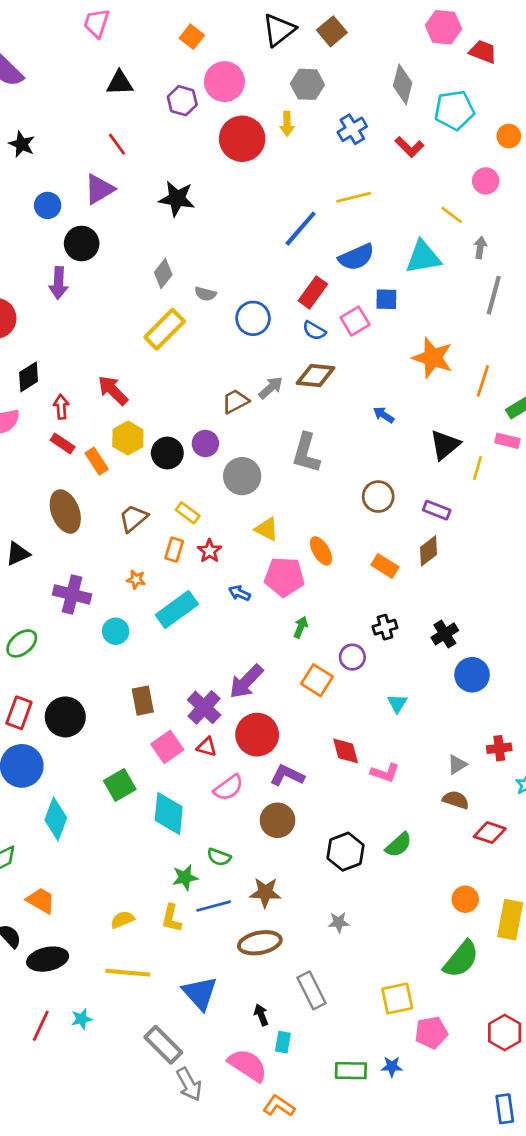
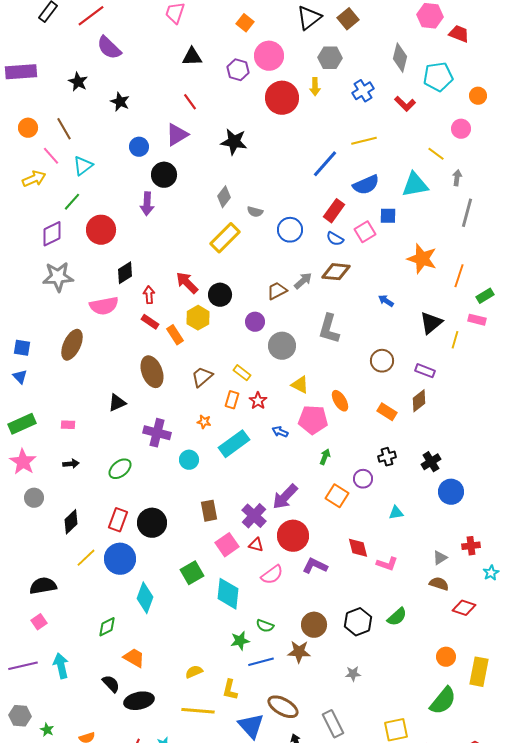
black circle: (167, 453) -> (220, 295), moved
cyan triangle: (397, 703) -> (396, 513), turned 49
brown circle: (277, 820) -> (314, 625), moved
yellow L-shape: (171, 918) -> (230, 690), moved
brown ellipse: (260, 943) -> (283, 707), moved, turned 40

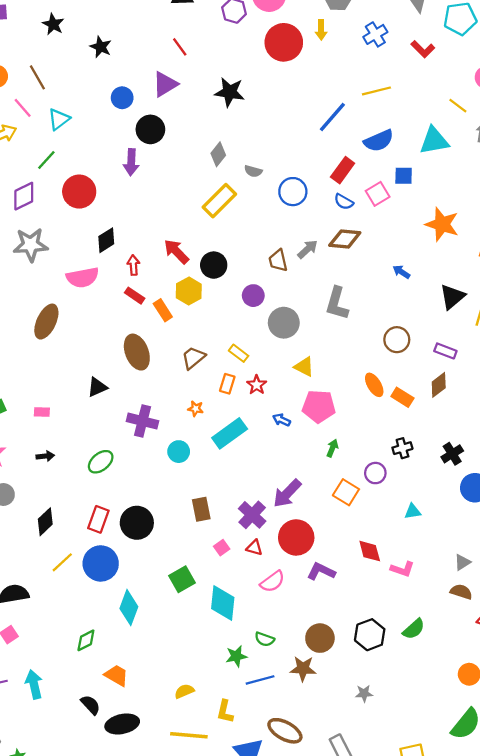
brown trapezoid: (277, 291) -> (278, 261), turned -75
orange ellipse: (340, 401) -> (374, 385), moved
pink square: (227, 545) -> (222, 548), size x0.6

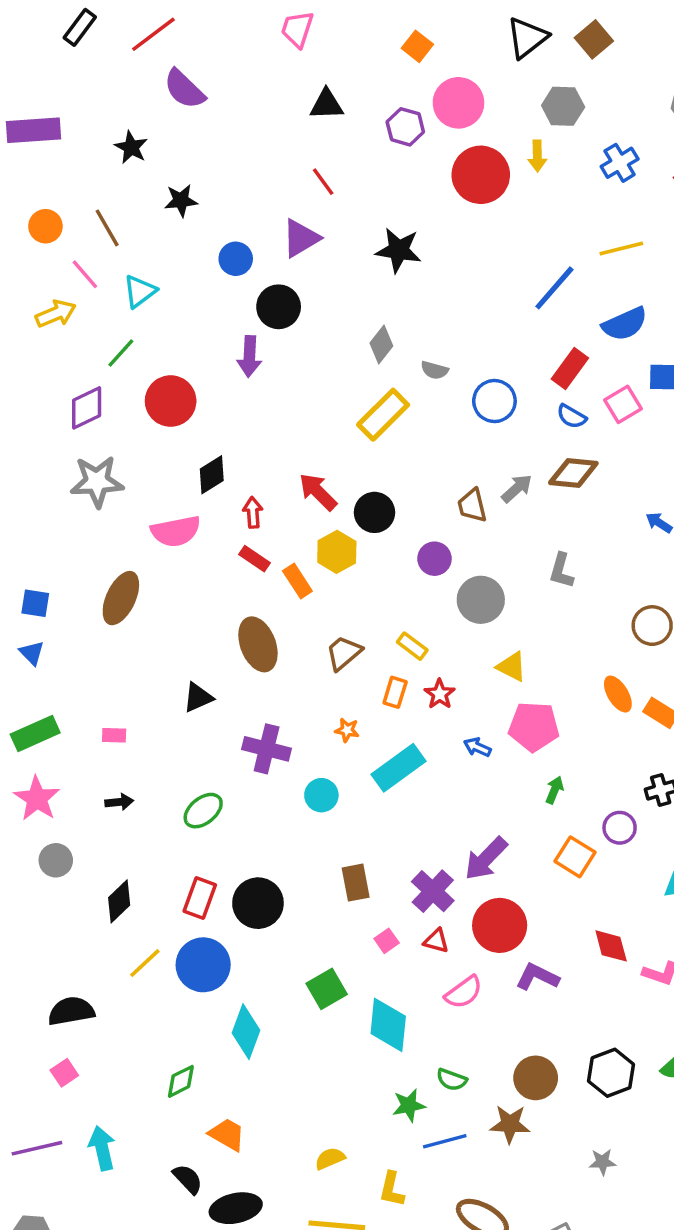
black star: (101, 47) -> (181, 201), moved, turned -30
gray L-shape: (337, 303) -> (561, 571), size x0.7

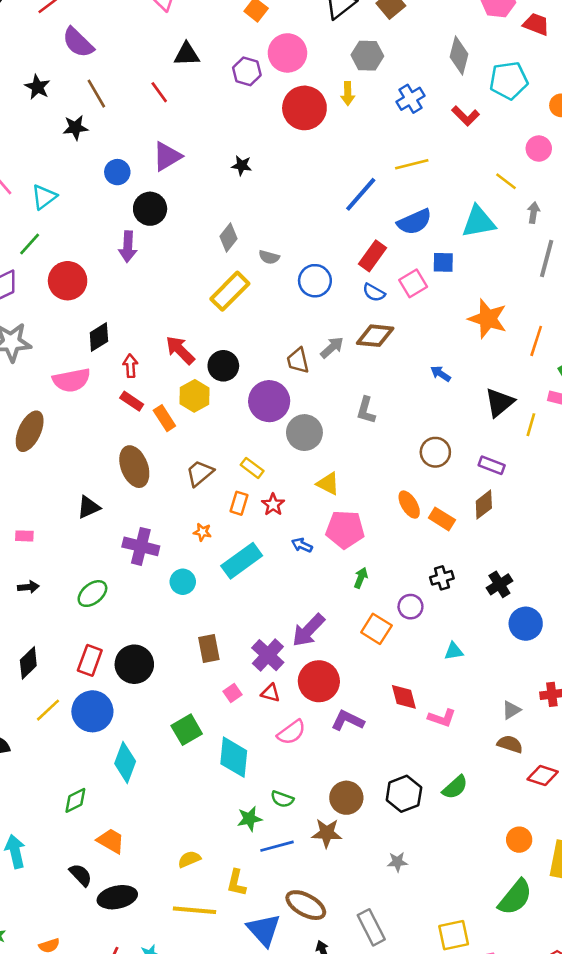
red line: (323, 182) -> (159, 92), moved
brown line: (107, 228) -> (96, 94), moved
black star: (399, 250) -> (242, 166), size x0.6
purple circle: (434, 559) -> (269, 401), size x1.6

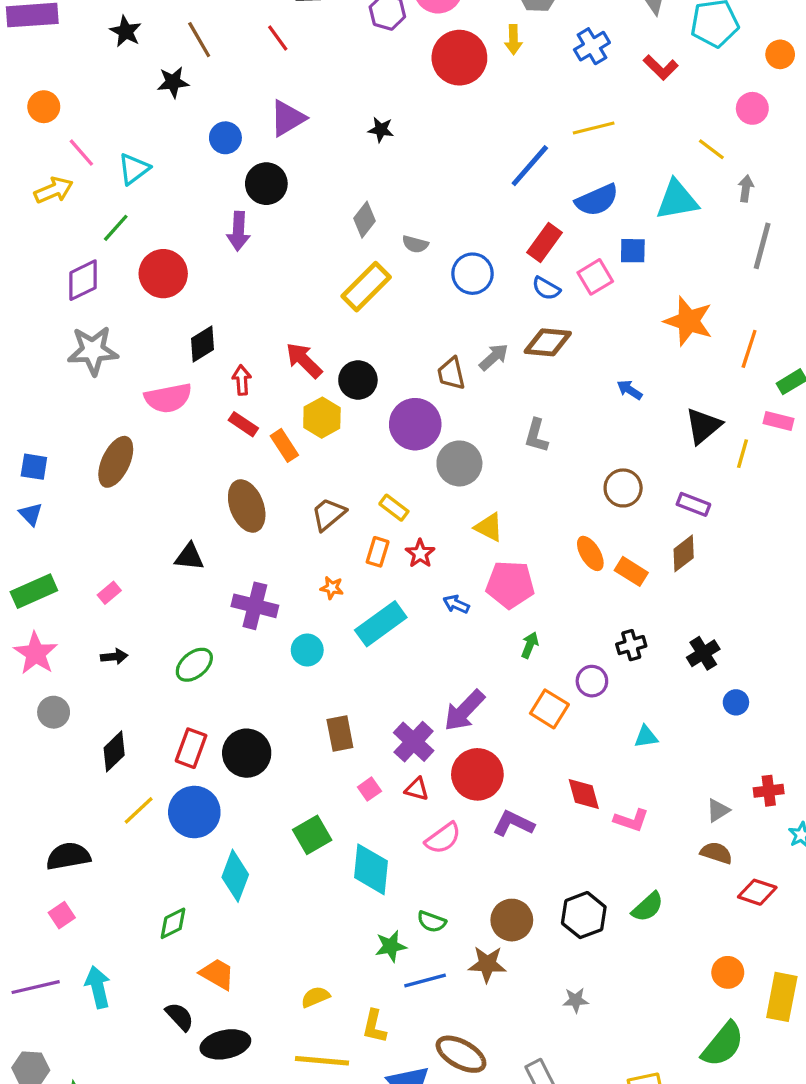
black triangle: (89, 507) -> (189, 557), turned 30
pink rectangle: (24, 536) -> (109, 593), turned -42
blue circle: (526, 624) -> (736, 702), size x0.6

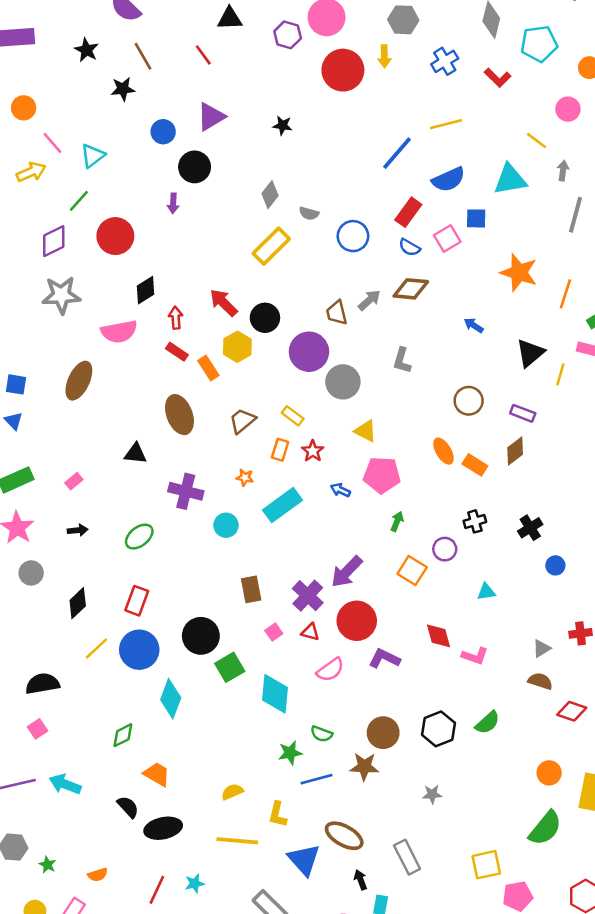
purple arrow: (238, 231) -> (173, 203), size x0.7
black circle: (247, 753) -> (201, 636), moved
cyan arrow: (98, 987) -> (65, 784), turned -56

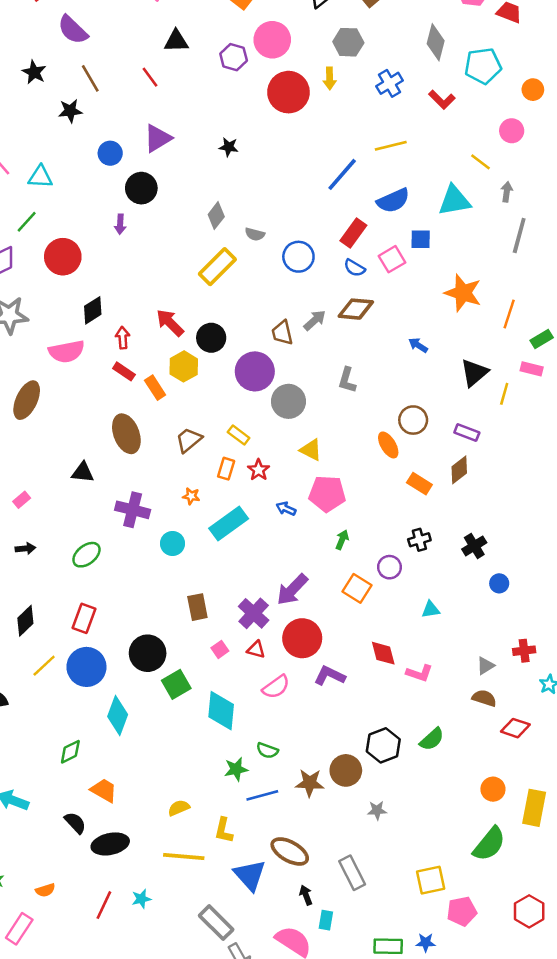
cyan triangle: (93, 156) -> (40, 177), turned 40
orange ellipse: (443, 451) -> (388, 445), moved
brown circle: (383, 733) -> (346, 770), moved

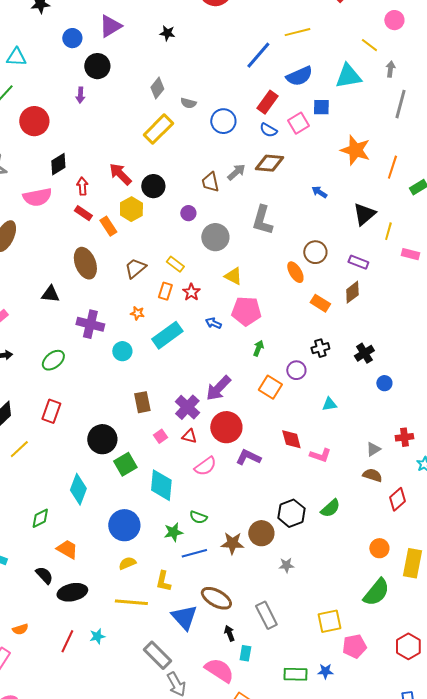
pink rectangle: (532, 369) -> (410, 254), moved
purple circle: (255, 371) -> (188, 213), size x0.5
gray L-shape: (347, 380) -> (262, 220), size x1.4
blue circle: (86, 667) -> (124, 525), moved
red diamond: (515, 728) -> (397, 499), turned -60

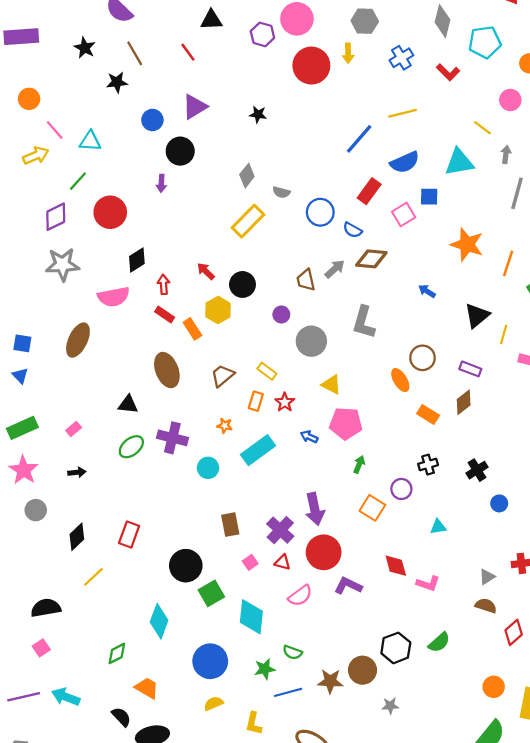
blue semicircle: (268, 130) -> (352, 230), moved
red arrow: (120, 174) -> (206, 271), size x0.7
green ellipse: (53, 360) -> (131, 447), moved
purple arrow: (218, 388) -> (315, 509), turned -56

